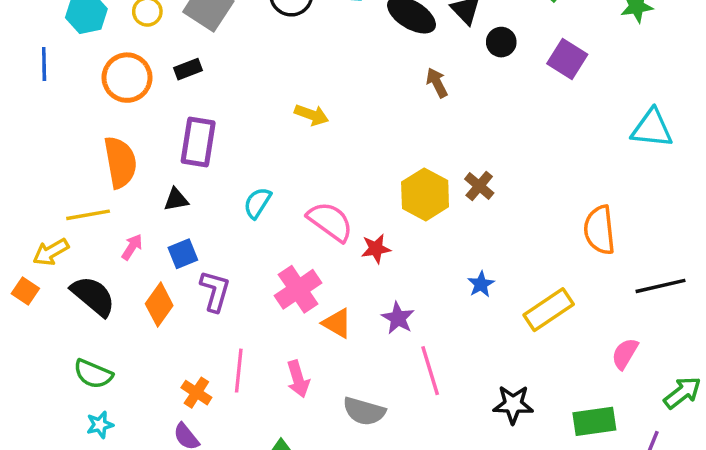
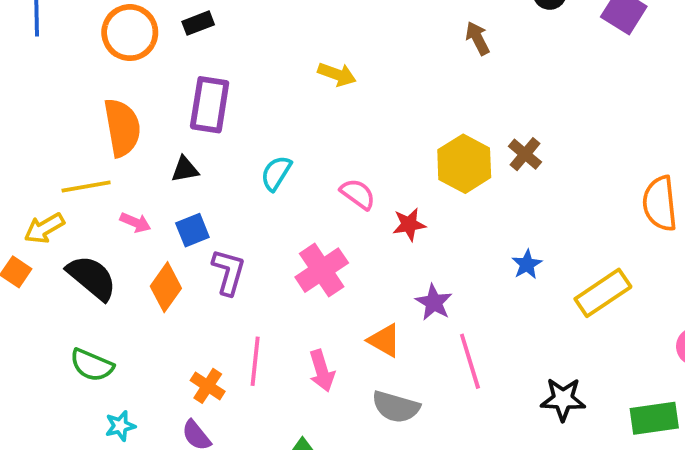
pink semicircle: (330, 222) -> (358, 194), size x0.7
pink arrow: (132, 247) -> (135, 223), turned 80
orange triangle: (337, 323) -> (384, 340), moved
cyan star: (100, 425) -> (120, 426), moved

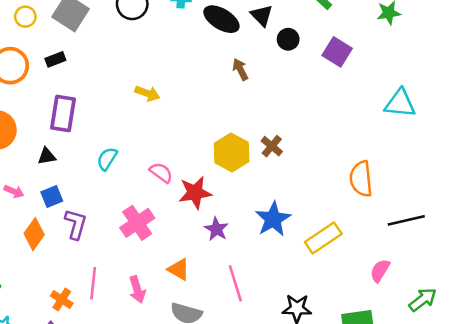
red star: (409, 224) -> (195, 193), size x1.5
blue star: (527, 264) -> (273, 219), size x1.8
purple star: (434, 302) -> (216, 229), moved

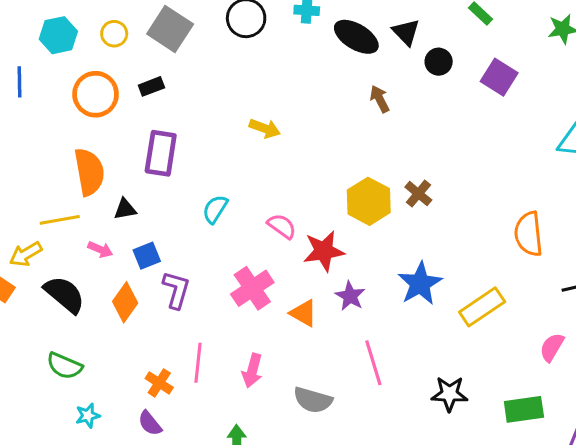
black triangle: (47, 156) -> (125, 209), moved
orange triangle: (179, 269) -> (304, 313), moved
pink arrow: (137, 289) -> (252, 371), turned 32

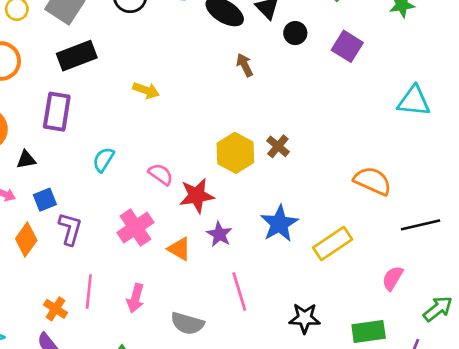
black rectangle: (151, 86) -> (77, 56), moved, size x1.8
orange semicircle: (529, 234) -> (373, 181), turned 120

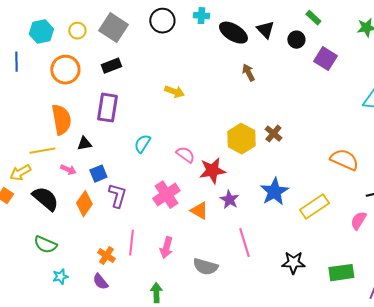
black circle: (295, 33) -> (296, 40), moved
black rectangle: (77, 56) -> (111, 66), moved, size x0.7
pink semicircle: (393, 278) -> (358, 221), moved

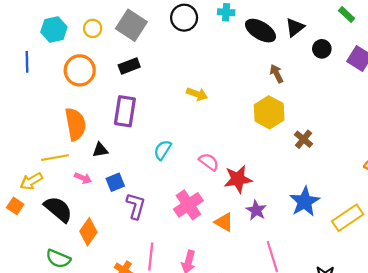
black triangle: (265, 30) -> (295, 27), turned 36
black circle: (296, 40) -> (322, 49), moved
yellow hexagon: (241, 139) -> (269, 112), moved
orange diamond: (84, 204) -> (88, 232), moved

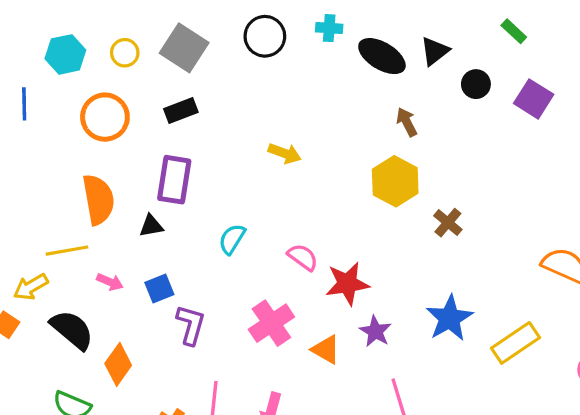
black triangle: (100, 150) -> (151, 226), moved

